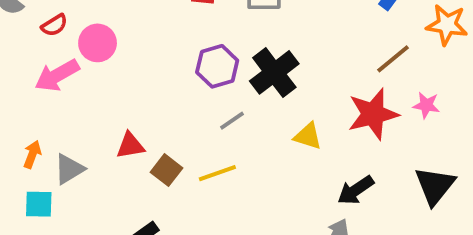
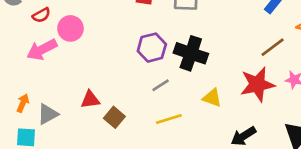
black cross: (274, 72) -> (191, 53), turned -36
yellow line: (217, 173) -> (169, 119), moved

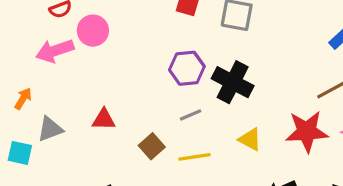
orange arrow: (23, 103) -> (23, 99), moved
brown square: (114, 117) -> (152, 146), moved

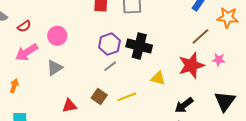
pink circle: (93, 31) -> (57, 36), moved
gray line: (191, 115) -> (110, 66), moved
red triangle: (104, 119) -> (69, 106), moved
gray triangle: (50, 129) -> (55, 68), moved

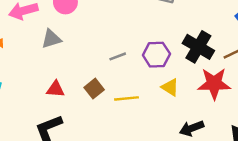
purple hexagon: (109, 44) -> (156, 55), moved
black cross: (139, 46) -> (198, 47), moved

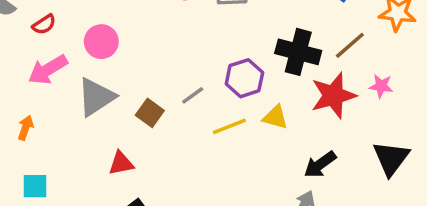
gray triangle: (51, 39) -> (96, 97), size x1.4
brown square: (94, 89) -> (150, 113), moved
yellow line: (127, 98) -> (229, 126), moved

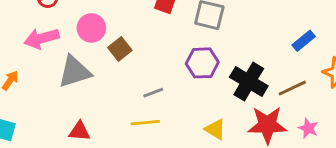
purple hexagon: (244, 78) -> (202, 63), moved
brown square: (150, 113) -> (120, 49), moved
yellow line: (229, 126) -> (145, 123), moved

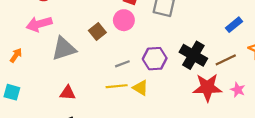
pink circle: (91, 28) -> (124, 20), moved
purple hexagon: (202, 63) -> (155, 59), moved
yellow triangle: (215, 129) -> (141, 88), moved

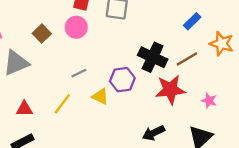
brown square: (97, 31) -> (42, 34), moved
purple hexagon: (155, 59) -> (122, 80), moved
yellow line: (117, 86) -> (62, 104), moved, turned -42
pink star: (238, 90) -> (209, 101), moved

